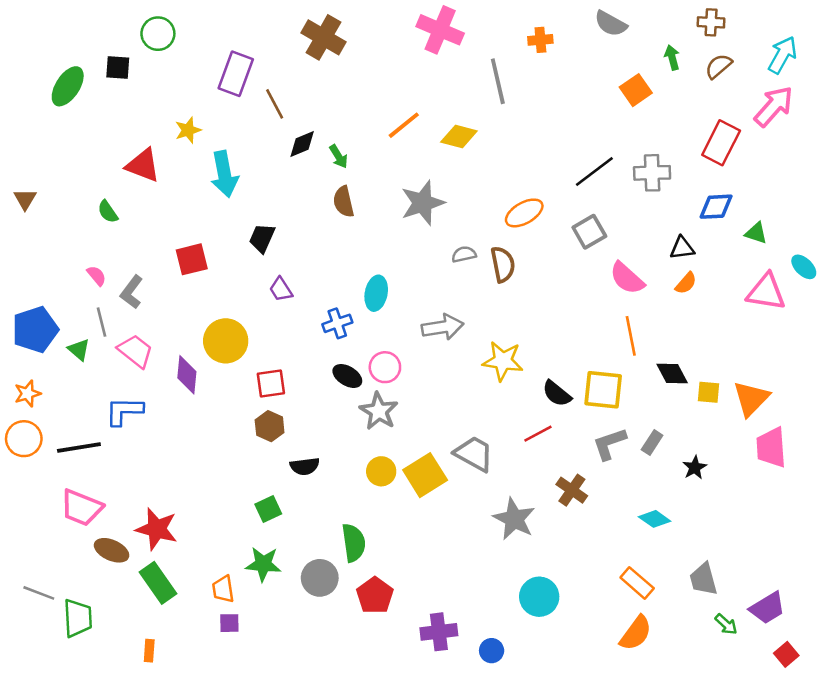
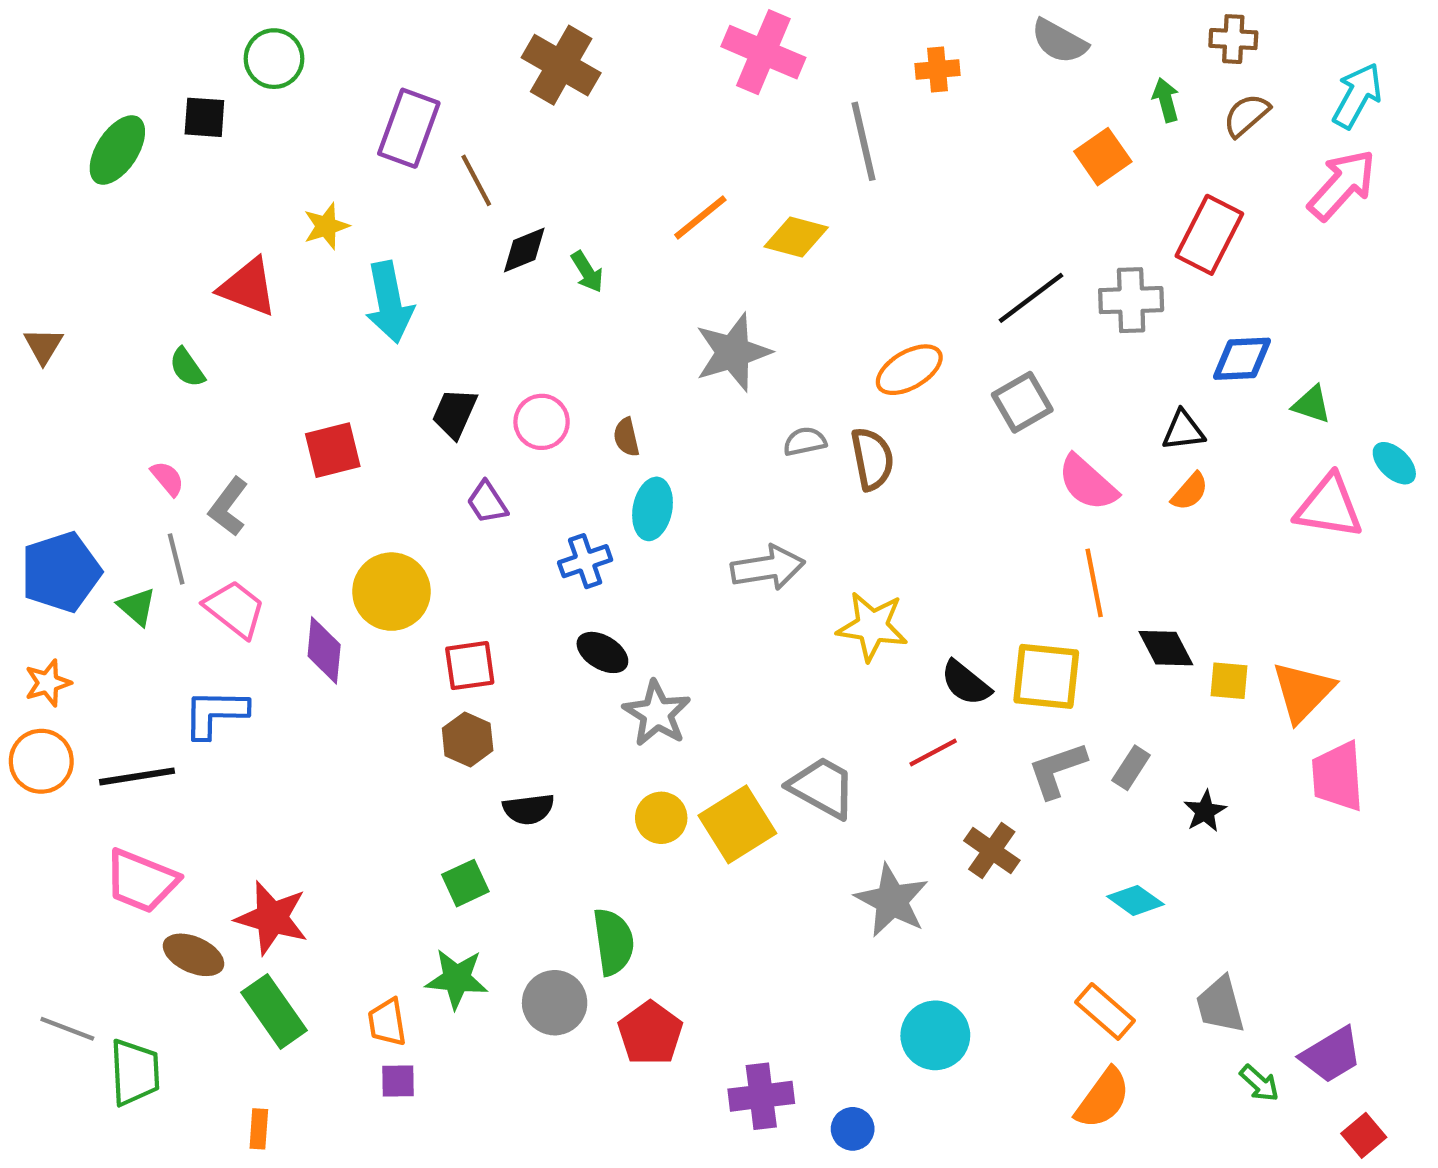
red rectangle: (721, 143) -> (1209, 235), moved
brown semicircle: (344, 202) -> (626, 437), moved, size x0.7
pink circle: (385, 367) -> (542, 422), moved

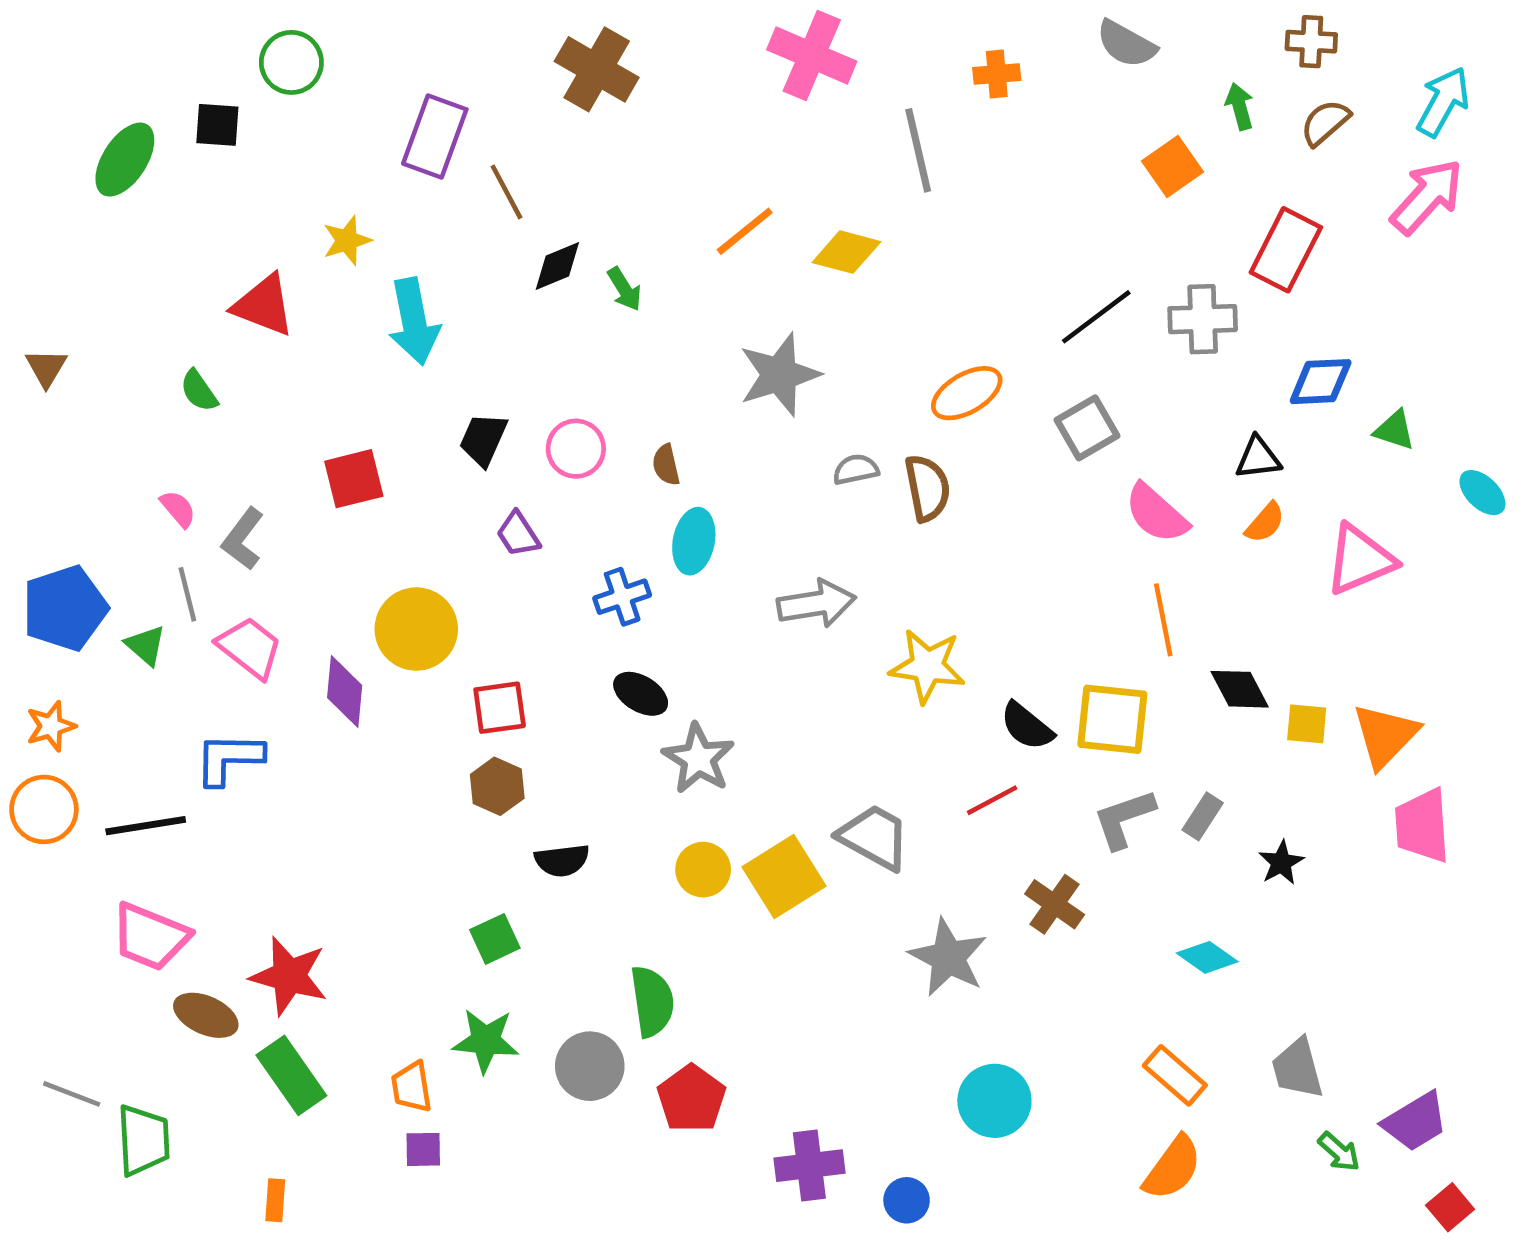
pink triangle: (1329, 507) -> (1360, 560), moved, turned -32

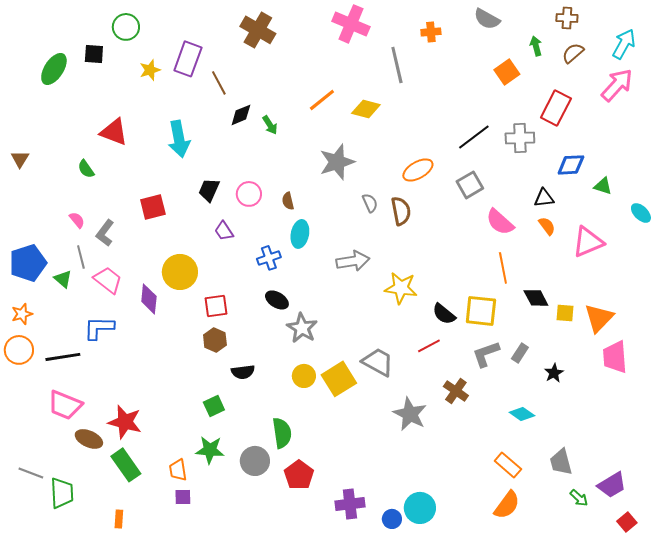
yellow star: (347, 241) -> (150, 70), moved
gray semicircle: (856, 469) -> (370, 203), turned 78
orange semicircle: (1265, 523) -> (547, 226), turned -78
cyan circle: (994, 1101) -> (420, 508), moved

